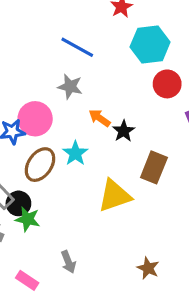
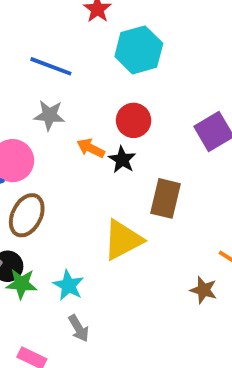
red circle: (167, 84) -> (134, 120), moved
cyan star: (75, 153) -> (68, 285), moved
brown star: (148, 268) -> (203, 290), moved

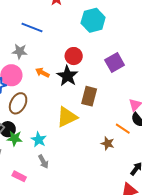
cyan hexagon: (139, 50) -> (93, 20), moved
gray star: (49, 115) -> (20, 51), moved
orange arrow: (91, 148) -> (42, 73), moved
black star: (122, 160) -> (67, 76), size x1.5

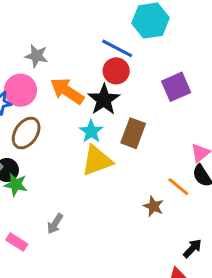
blue line: (32, 27) -> (117, 48), moved
orange arrow: (42, 73) -> (67, 91), size x1.6
cyan star: (39, 140) -> (91, 131), moved
gray arrow: (43, 162) -> (55, 224), turned 56

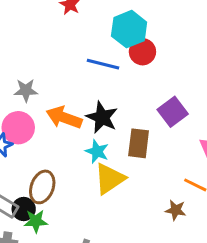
red circle: (116, 71) -> (142, 52), moved
purple square: (176, 87) -> (173, 112), moved
brown ellipse: (26, 133) -> (42, 187), moved

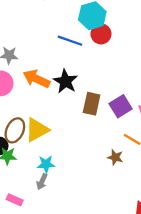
purple square: (173, 112) -> (121, 106), moved
cyan star: (97, 151) -> (46, 164), moved, turned -30
yellow triangle: (109, 179) -> (37, 130), moved

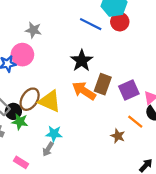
orange arrow: (36, 79) -> (84, 91), moved
yellow triangle: (37, 130) -> (50, 101), turned 45

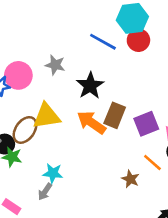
gray star: (33, 30) -> (55, 65), moved
yellow triangle: (50, 101) -> (47, 116), moved, turned -35

